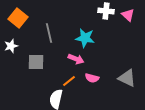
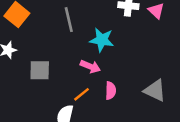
gray line: (49, 33) -> (69, 20), moved
pink semicircle: (92, 78) -> (111, 91), turned -104

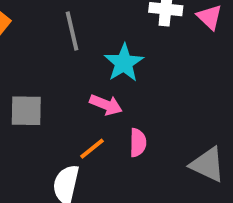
cyan star: (102, 40) -> (124, 63), turned 30
gray triangle: (155, 91) -> (208, 165), moved

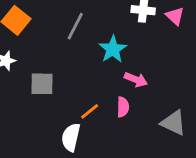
gray line: (72, 31) -> (75, 26), turned 40
pink arrow: (106, 105) -> (136, 80), moved

